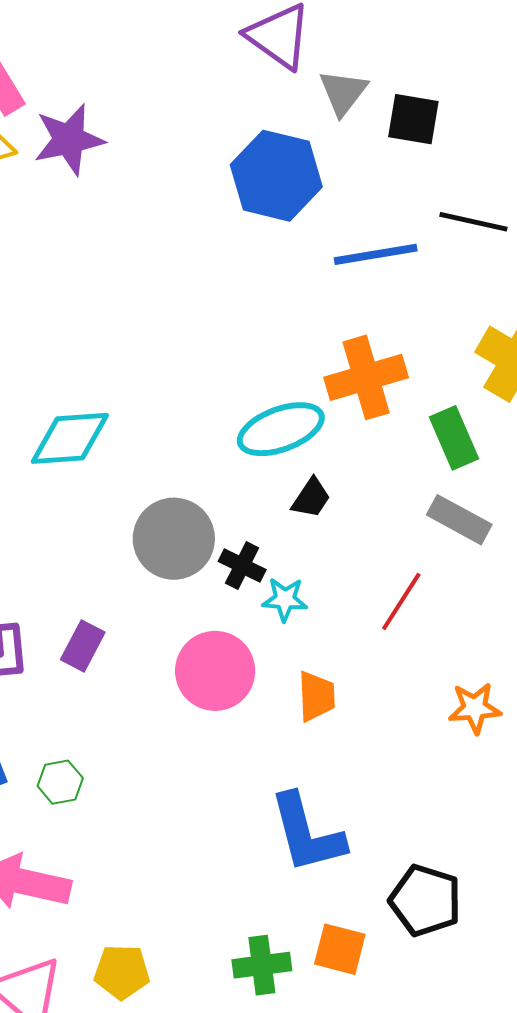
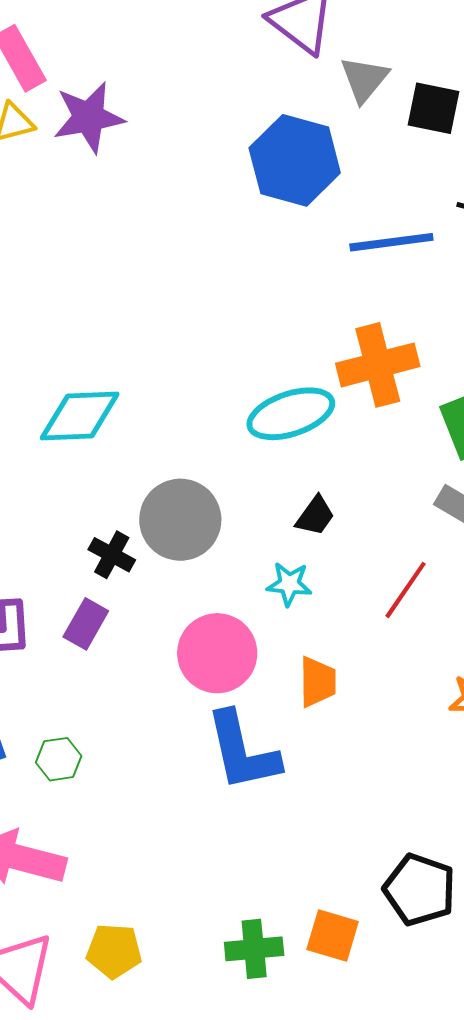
black trapezoid: (311, 498) -> (315, 516), moved
black cross: (242, 566) -> (112, 555), moved
blue L-shape: (307, 833) -> (242, 751), moved

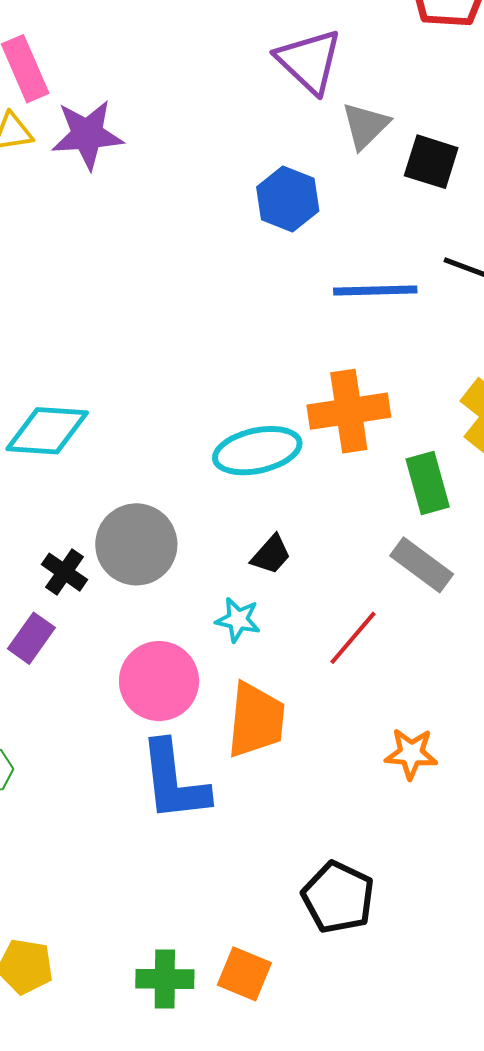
blue hexagon: (295, 160) -> (288, 199), size x0.7
orange trapezoid: (318, 682) -> (256, 720), size x1.5
black pentagon: (420, 890) -> (338, 897), moved

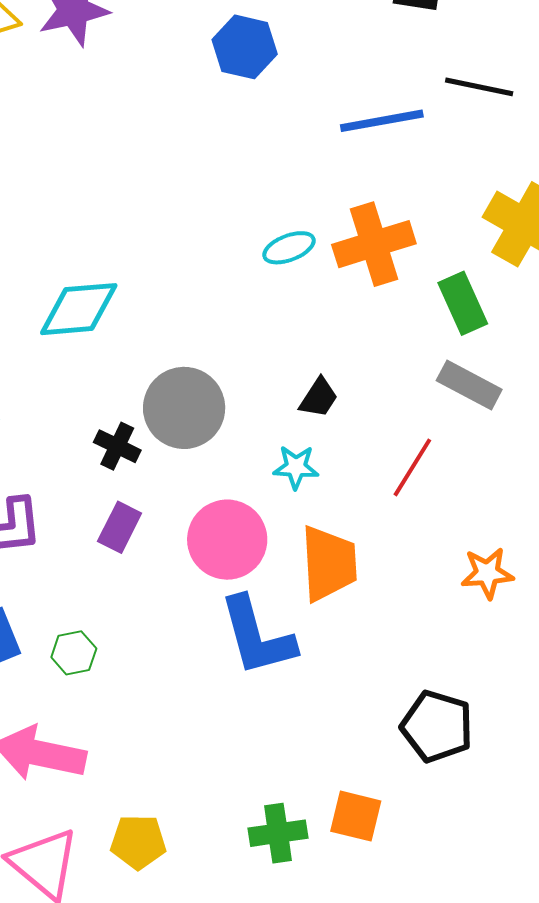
blue hexagon: (288, 199) -> (245, 47), moved
cyan ellipse: (257, 451) -> (289, 248), moved, size x0.6
purple rectangle: (31, 638) -> (120, 527), moved

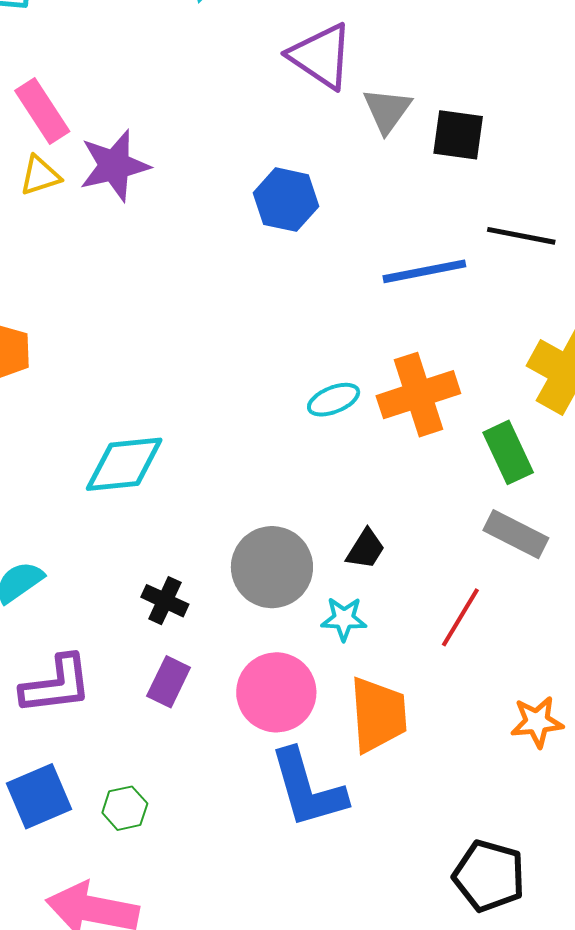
gray circle: (184, 408) -> (272, 567), moved

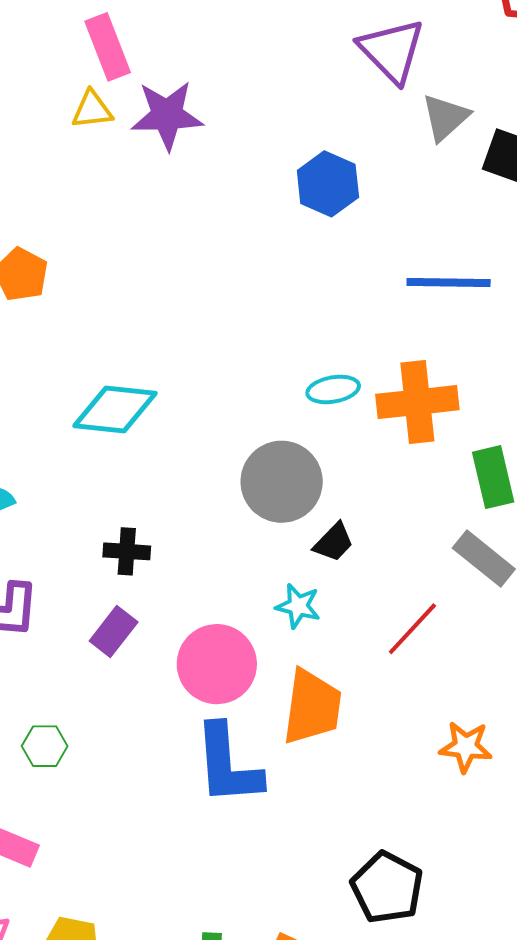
gray circle: (272, 567) -> (282, 482), moved
black cross: (165, 601) -> (127, 551), turned -33

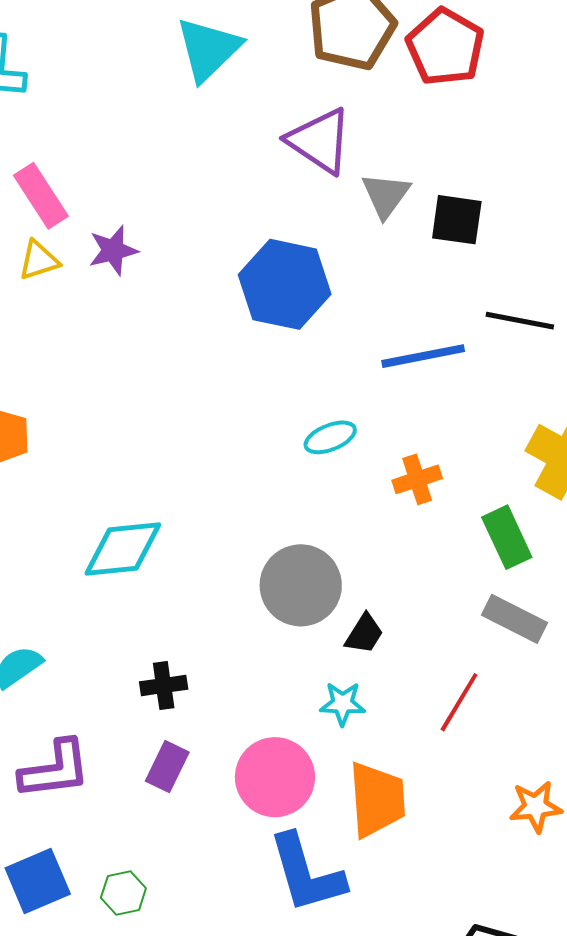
purple star: (167, 115) -> (113, 250), size x0.7
blue hexagon: (328, 184) -> (285, 284), size x1.4
cyan ellipse: (333, 389) -> (330, 437), moved
orange cross: (417, 402) -> (417, 479), size x0.6

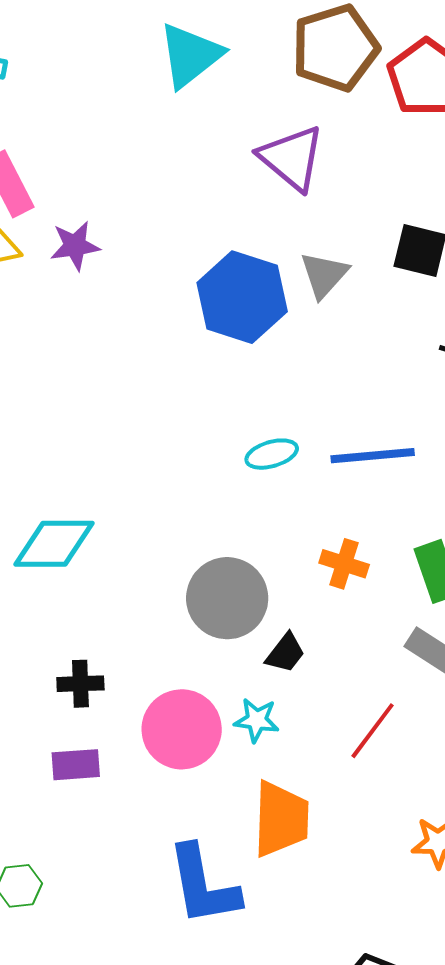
gray triangle: (386, 195) -> (324, 275), moved
blue line: (423, 356) -> (373, 456), moved
orange cross: (417, 479) -> (344, 564), moved, turned 30
purple rectangle: (167, 767) -> (76, 765), turned 54
pink circle: (275, 777) -> (182, 729), moved

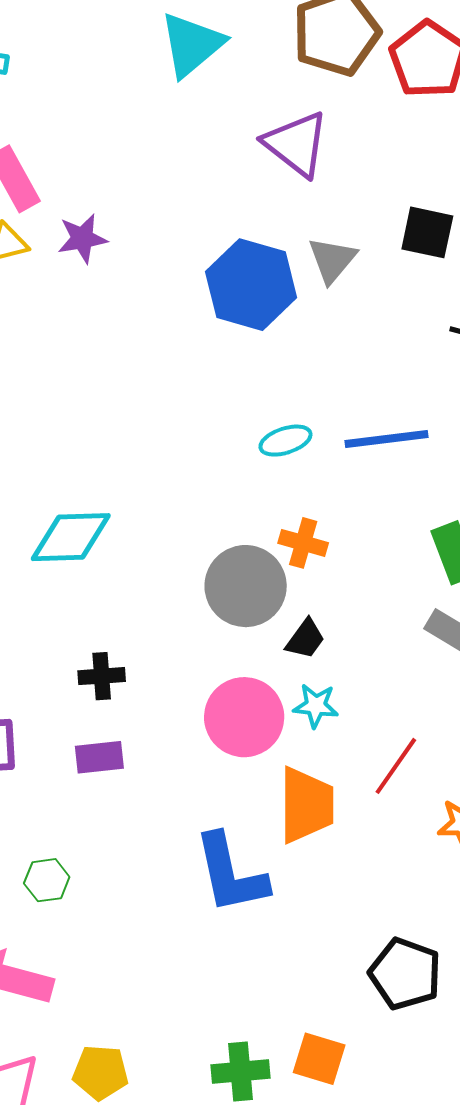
orange cross: (344, 564) -> (303, 543), moved
cyan star: (257, 720) -> (316, 706), moved
pink circle: (182, 729) -> (244, 717), moved
red line: (373, 731) -> (396, 766), moved

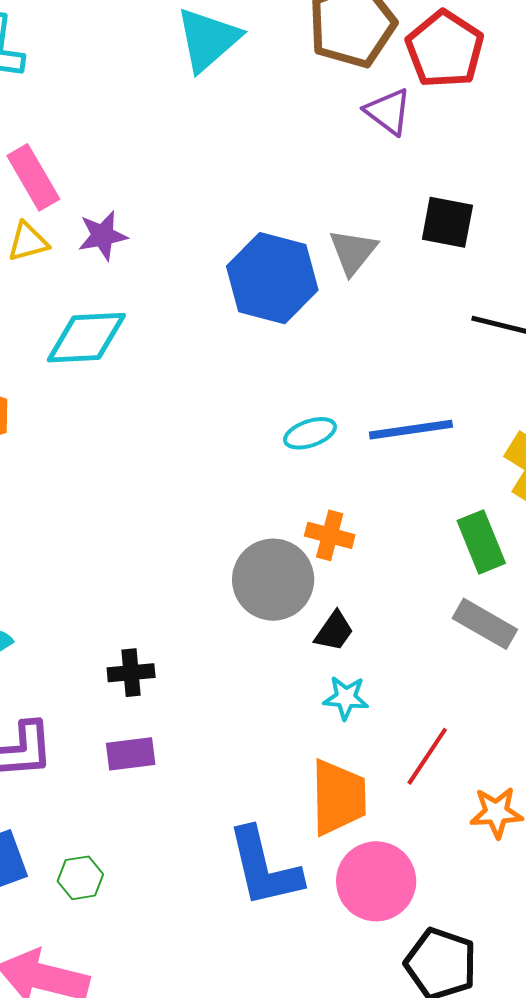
purple triangle: (296, 144) -> (388, 111), moved, size x0.7
cyan diamond: (71, 537) -> (86, 338), moved
pink circle: (244, 717) -> (376, 881), moved

